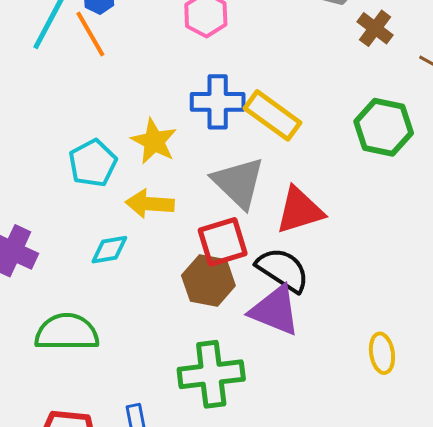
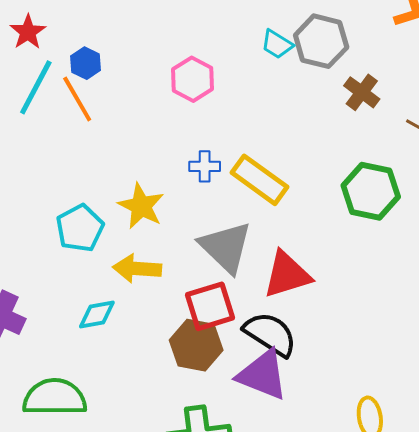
blue cross: (218, 102) -> (205, 166), size x0.6

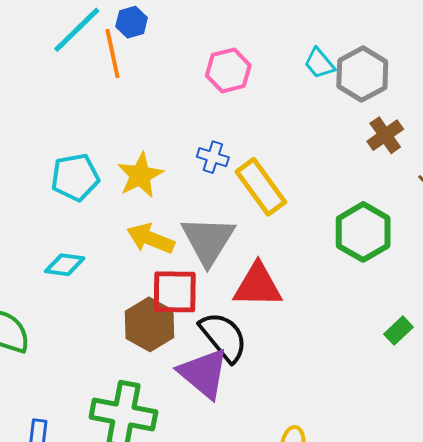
yellow arrow: (137, 269) -> (151, 239), moved

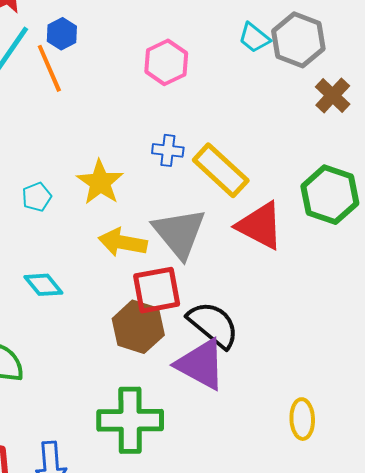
cyan pentagon: (75, 177) -> (37, 197), size x0.6
cyan diamond: (65, 265) -> (43, 285), turned 54
red triangle: (258, 285) -> (260, 226), moved, turned 38

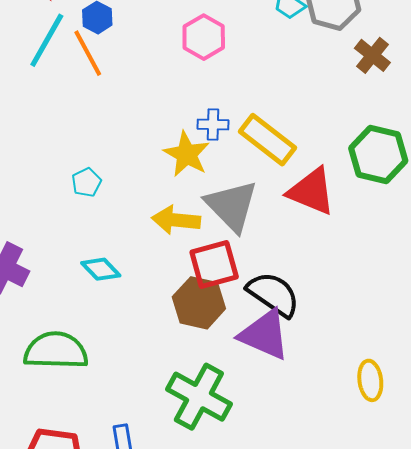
yellow star: (100, 182) -> (187, 154), moved
green cross: (130, 420) -> (199, 397), turned 34

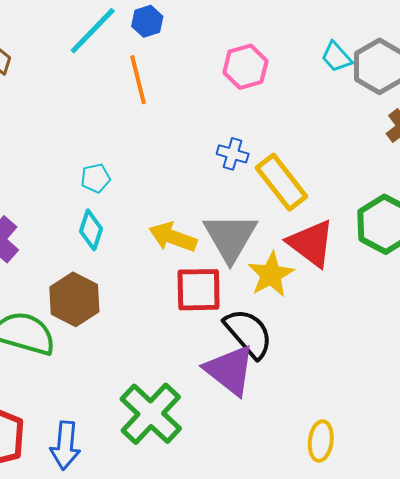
orange line: (88, 53) -> (138, 80), moved
yellow star: (187, 154) -> (271, 275), moved
cyan diamond: (101, 269) -> (91, 230), moved, turned 48
brown hexagon: (199, 303) -> (74, 299), moved

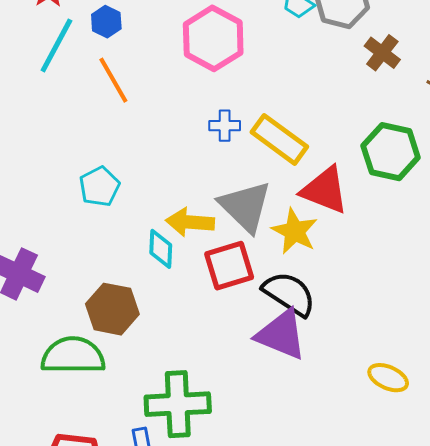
pink hexagon: (245, 67) -> (213, 38), size x1.4
cyan pentagon: (96, 178) -> (99, 187), size x1.4
cyan diamond: (91, 230) -> (161, 249), moved
green cross: (151, 414) -> (178, 404), moved, turned -30
yellow ellipse: (321, 441) -> (388, 378), turned -57

